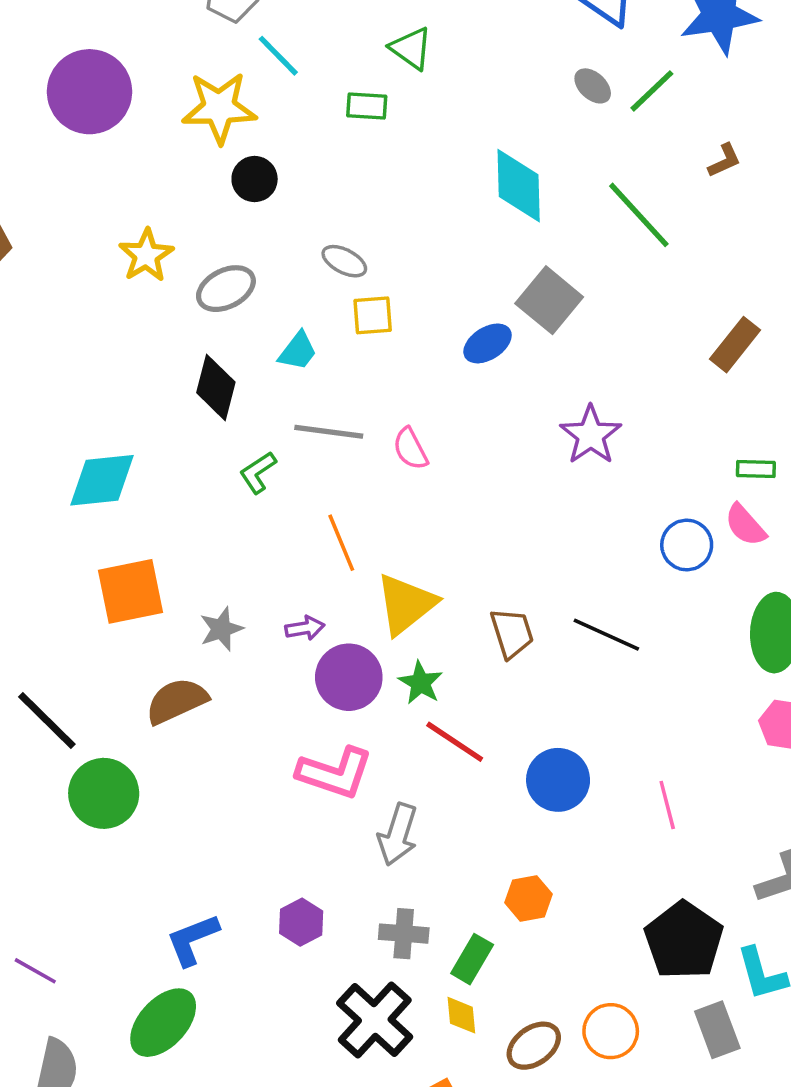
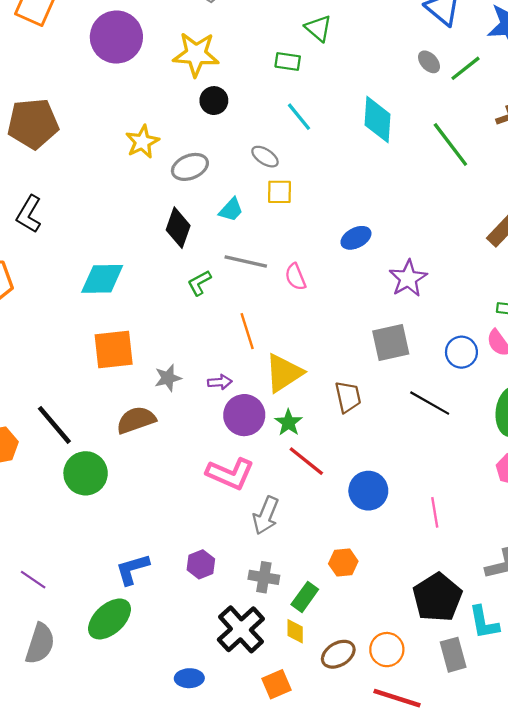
cyan line: (278, 56) -> (299, 117), moved
gray square: (549, 300) -> (391, 343), moved, turned 33
blue ellipse: (488, 343) -> (356, 238), moved
black line: (606, 635) -> (430, 403), moved

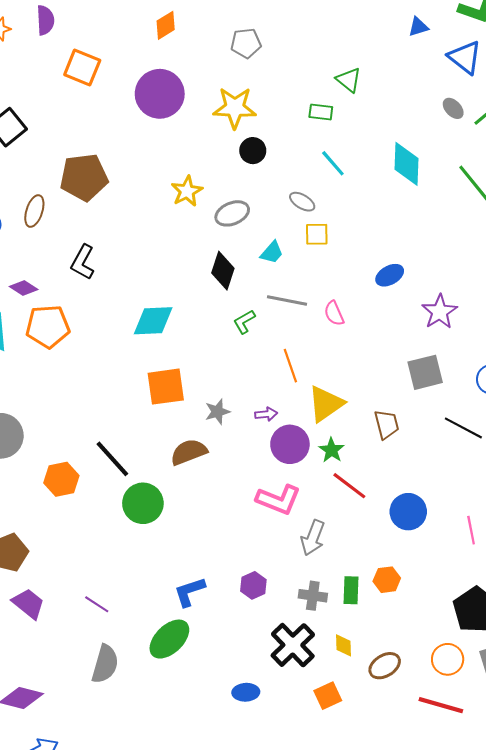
green rectangle: (305, 597) -> (351, 590), moved, turned -32
orange circle: (387, 650) -> (448, 659), moved

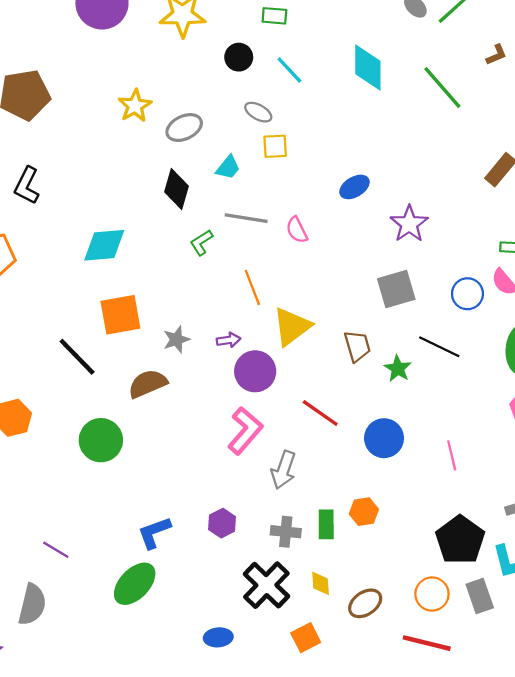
black circle: (253, 151) -> (239, 57), moved
green star: (332, 450) -> (398, 369), moved
black line: (112, 459) -> (77, 357), moved
pink L-shape: (278, 500) -> (245, 431), turned -69
gray semicircle: (105, 664) -> (32, 605), moved

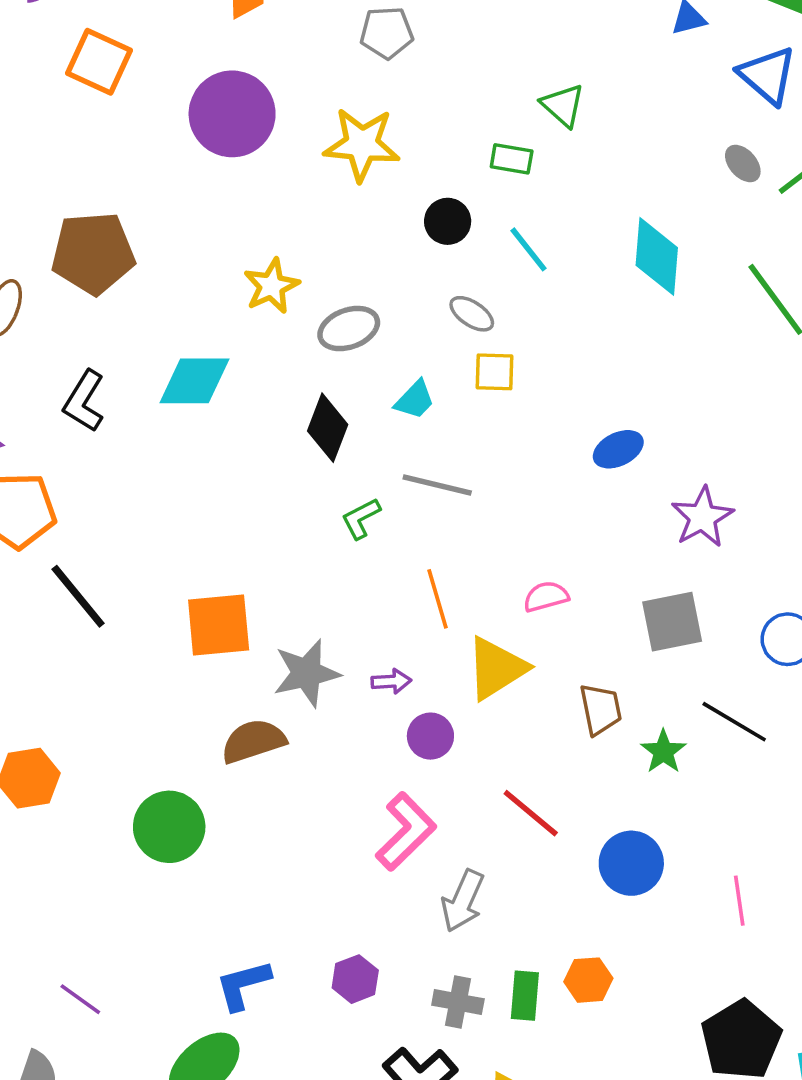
pink semicircle: (297, 230) -> (546, 597), moved, turned 96
cyan diamond: (104, 245) -> (194, 381), moved
gray star: (176, 339) -> (307, 673), size x1.5
black line: (77, 357) -> (78, 596), moved
purple circle: (255, 371) -> (430, 736), size x0.7

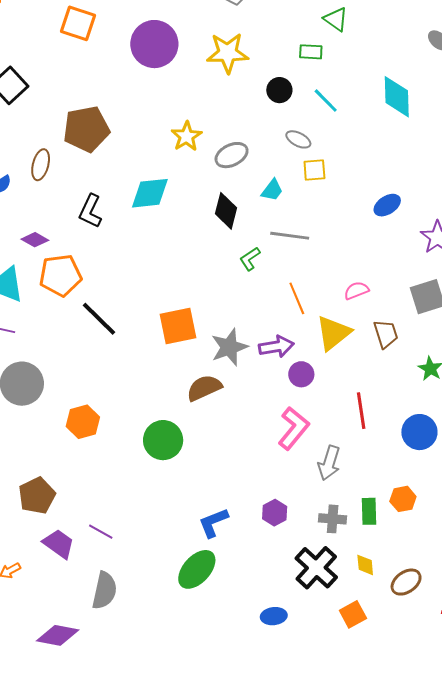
purple arrow: (391, 681) -> (276, 347), size x1.6
brown trapezoid: (601, 709) -> (386, 334), moved
red line: (531, 813) -> (361, 411), turned 48
purple line: (80, 999) -> (101, 532), moved

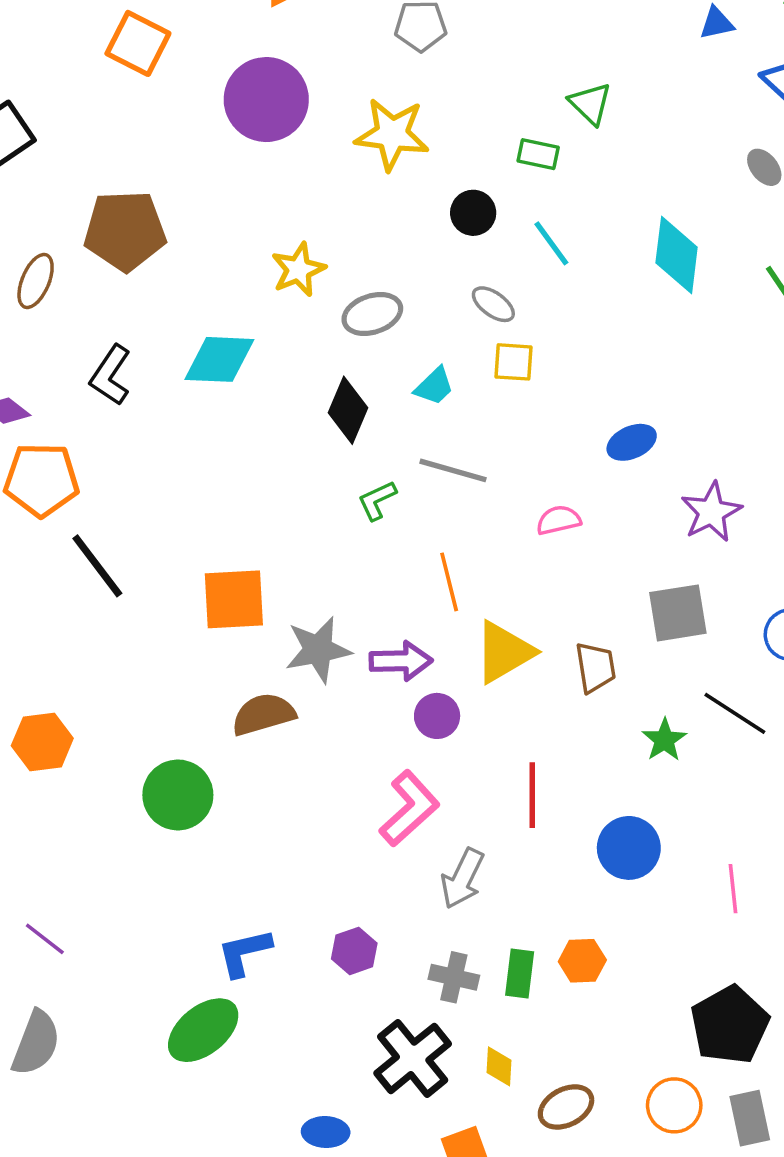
pink semicircle: (356, 290) -> (559, 520), moved

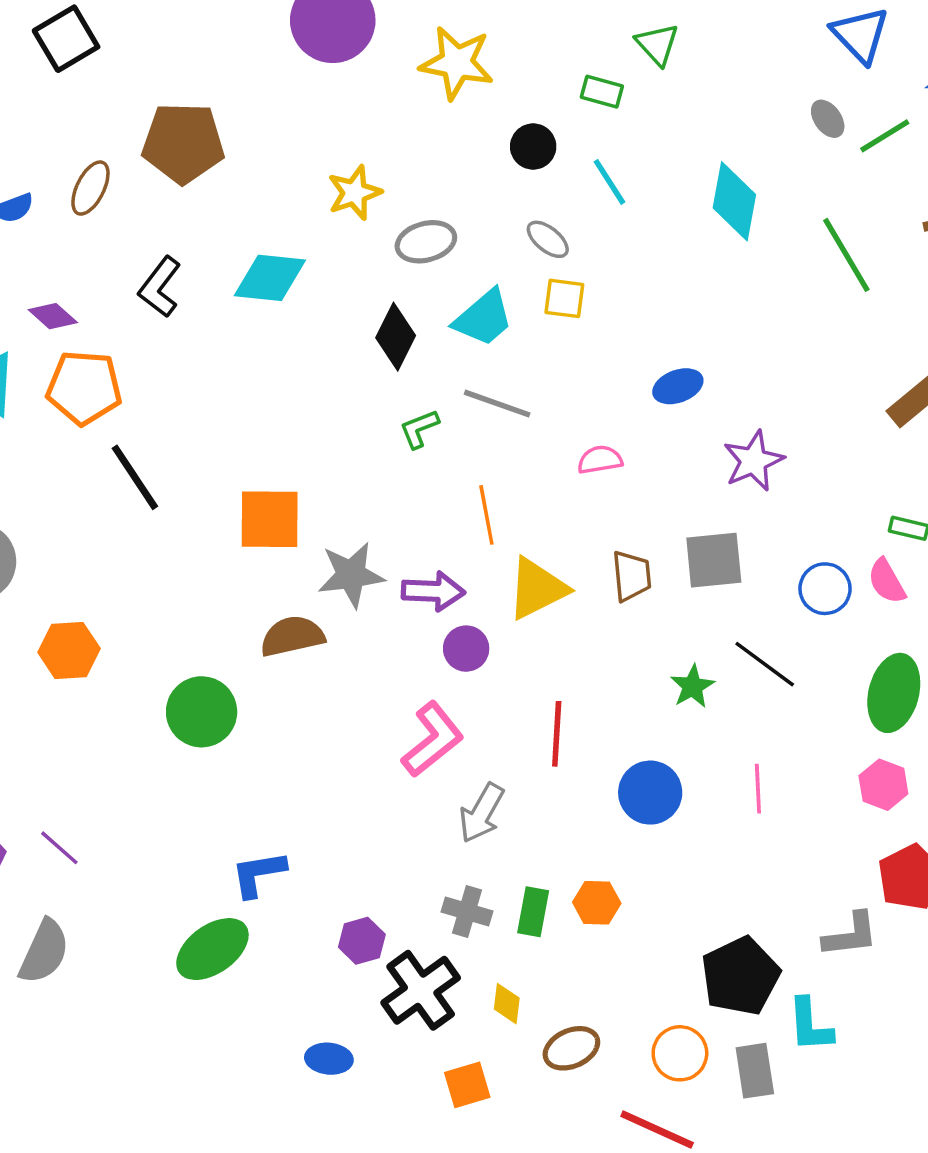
cyan trapezoid: (434, 386) -> (484, 318), size x1.5
brown trapezoid: (595, 667) -> (632, 576), moved
pink line: (733, 889) -> (758, 789), moved
purple hexagon: (354, 951) -> (362, 941), moved

